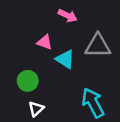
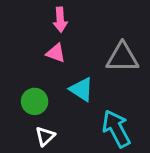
pink arrow: (68, 16) -> (60, 20), moved, turned 60
cyan triangle: (65, 59) -> (81, 89), moved

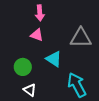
white triangle: (45, 136) -> (30, 90), turned -40

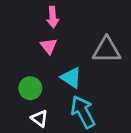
pink triangle: (37, 35) -> (49, 46), turned 32
cyan arrow: (77, 85) -> (83, 112), moved

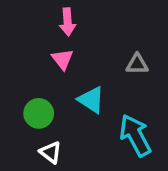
gray triangle: (107, 50) -> (137, 64), size x0.6
cyan arrow: (83, 112) -> (135, 135), moved

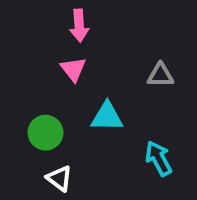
cyan triangle: (91, 100) -> (107, 117), turned -32
cyan arrow: (135, 135) -> (159, 158), size x0.7

